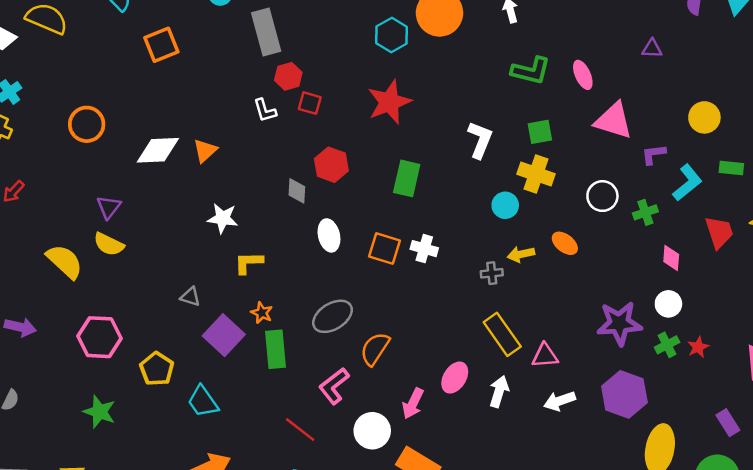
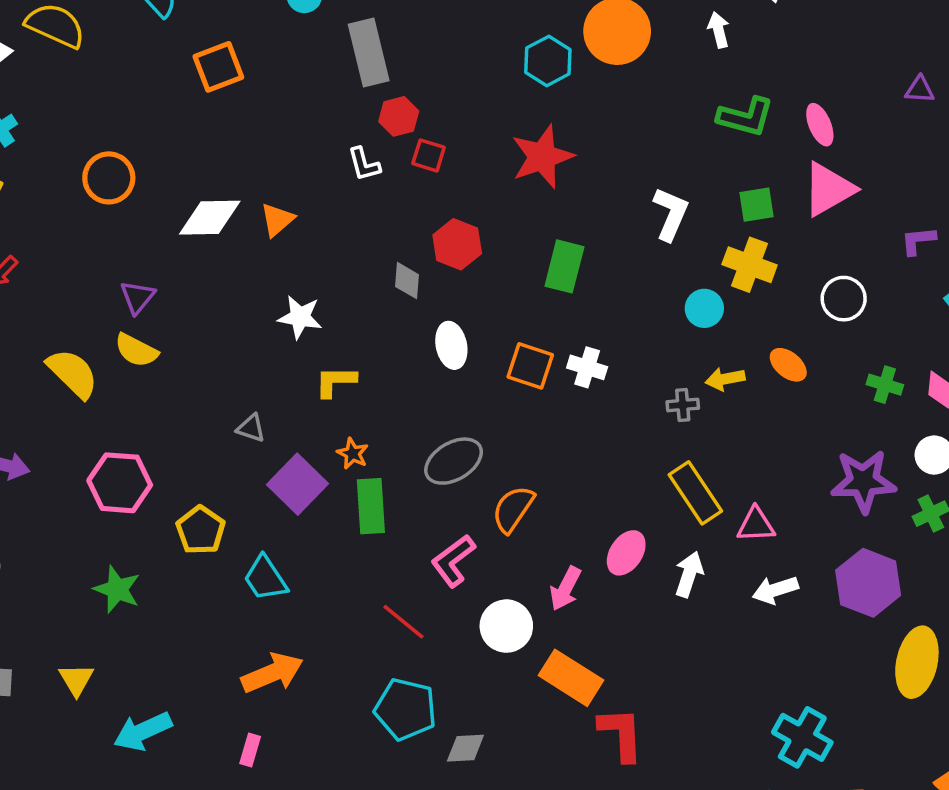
pink triangle: (614, 121) -> (829, 189), moved, turned -48
green cross: (645, 212) -> (885, 385), moved, turned 35

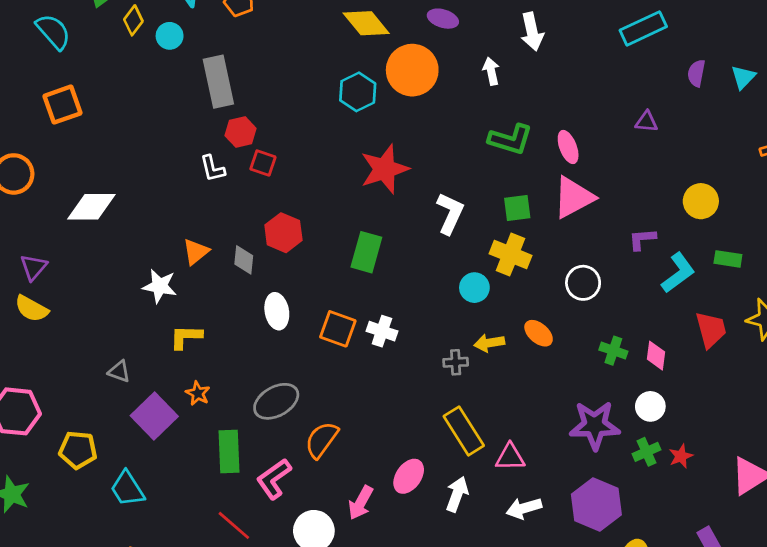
orange square: (218, 67) -> (63, 105), moved
red star: (542, 157) -> (384, 169), moved
orange triangle: (277, 220) -> (196, 252), moved
green rectangle: (371, 506) -> (229, 451), moved
yellow pentagon: (201, 530) -> (78, 450), turned -30

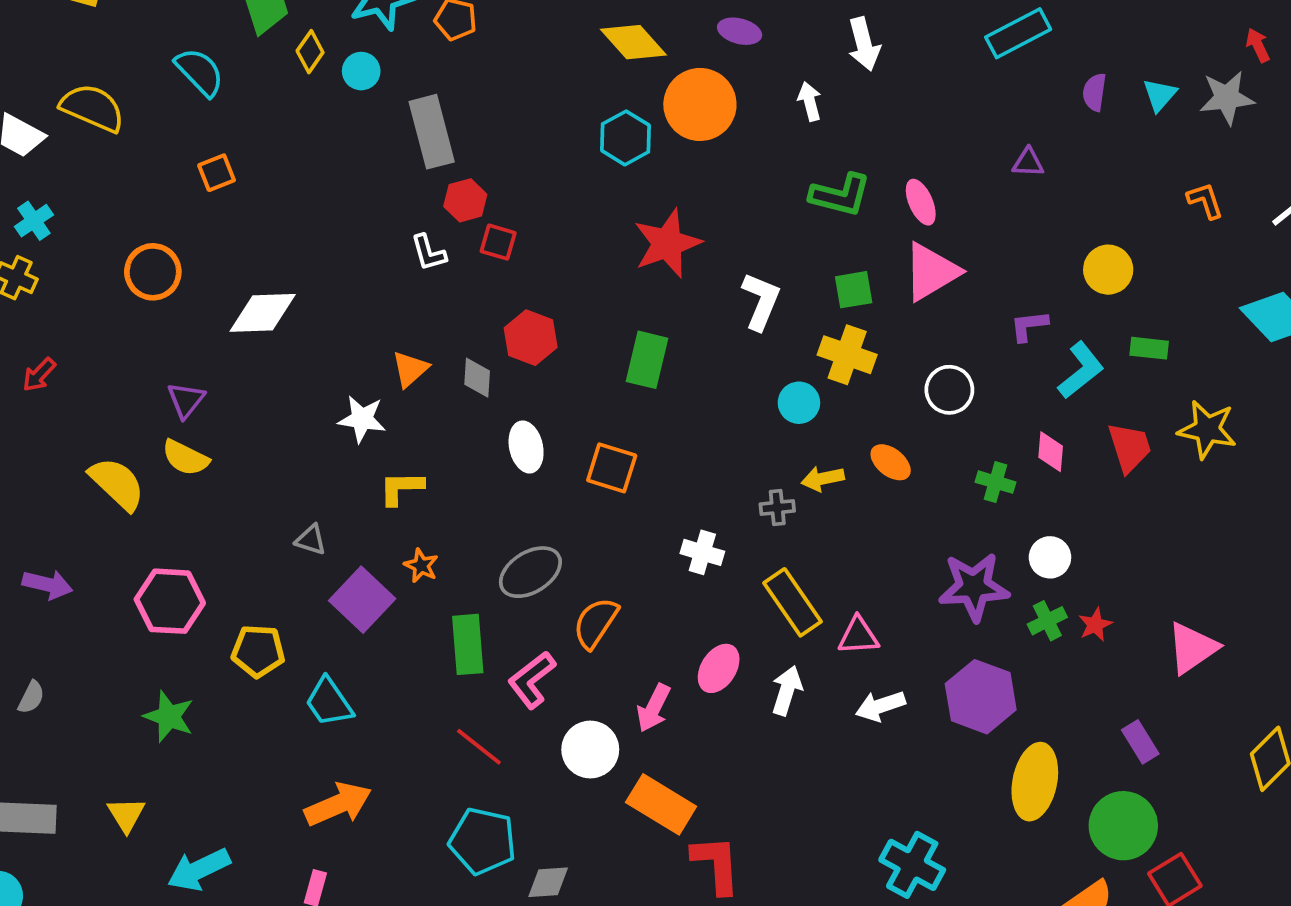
orange square: (63, 105) -> (217, 173), size x0.7
white cross: (382, 331) -> (702, 552), moved
pink diamond: (656, 356) -> (1051, 452), moved

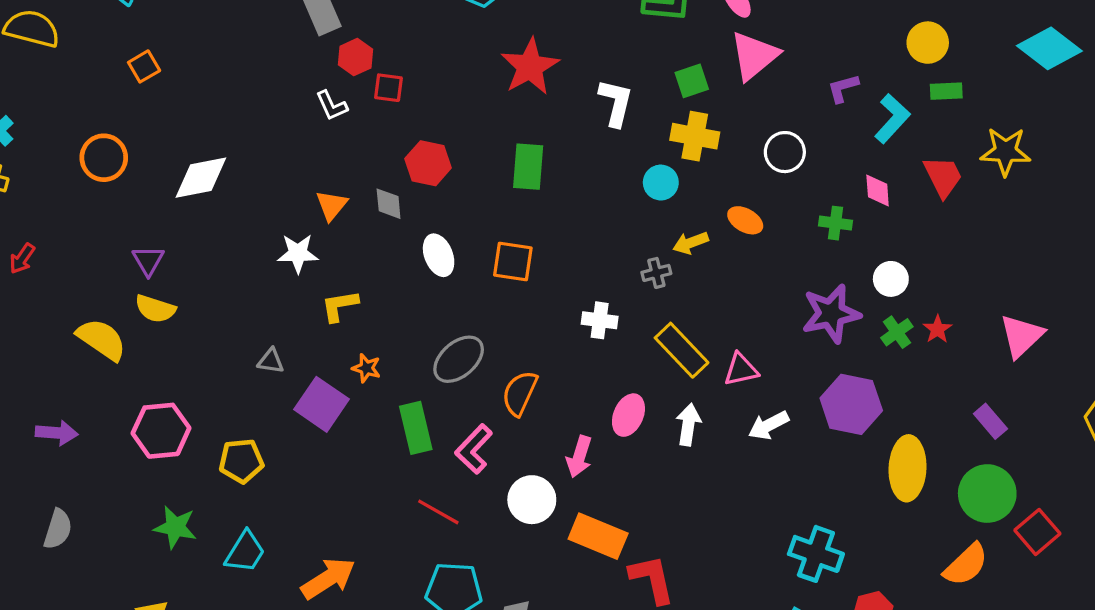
yellow circle: (1108, 270) -> (928, 43), moved
gray semicircle: (31, 697) -> (58, 529), size x1.4
cyan trapezoid: (329, 702) -> (245, 552), moved, turned -105

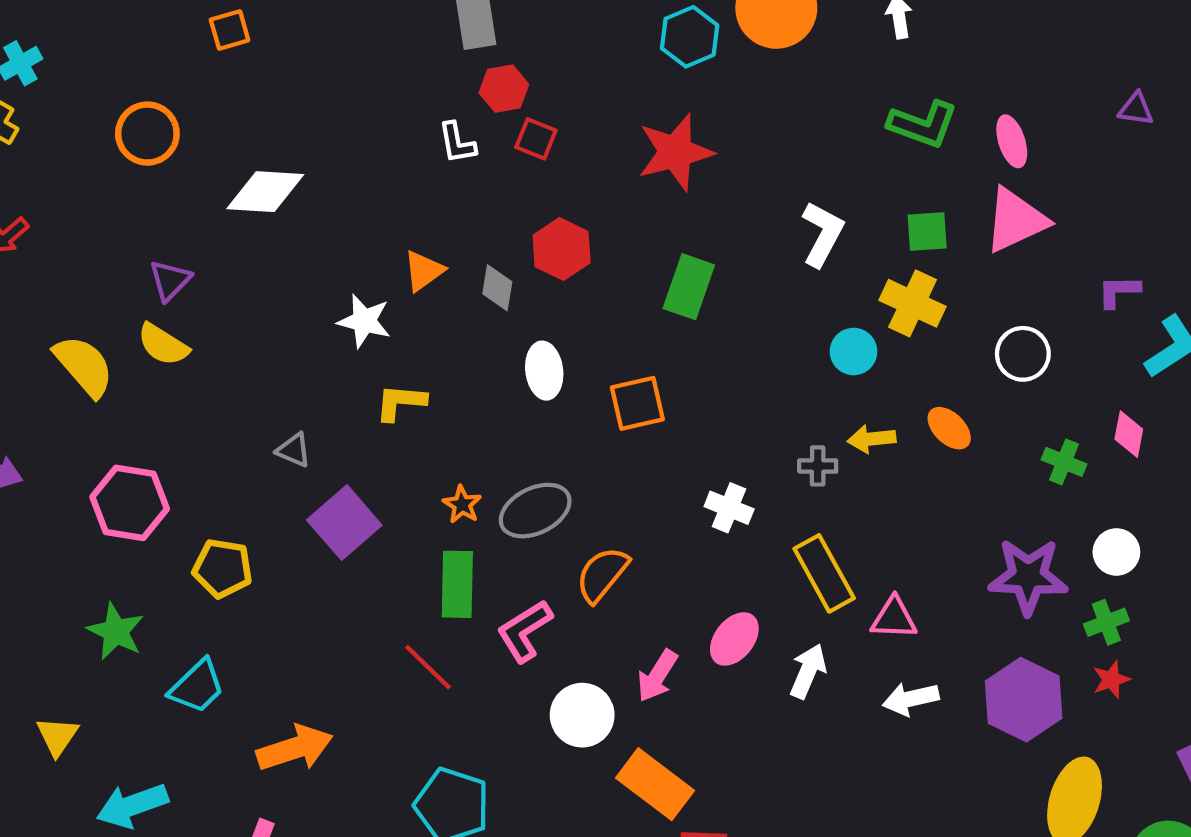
red star: (530, 67) -> (675, 152), moved
orange square: (513, 261) -> (637, 403), turned -36
red star: (937, 329) -> (1111, 680), moved
orange star: (366, 368) -> (462, 505), moved
red line: (438, 512) -> (428, 667), moved

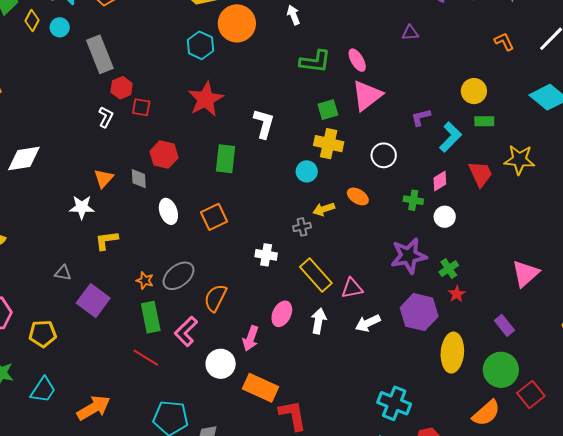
white L-shape: (457, 143) -> (106, 117), turned -130
white L-shape: (822, 234) -> (264, 124), moved
pink diamond: (1129, 434) -> (440, 181), turned 60
white circle: (1116, 552) -> (445, 217), moved

